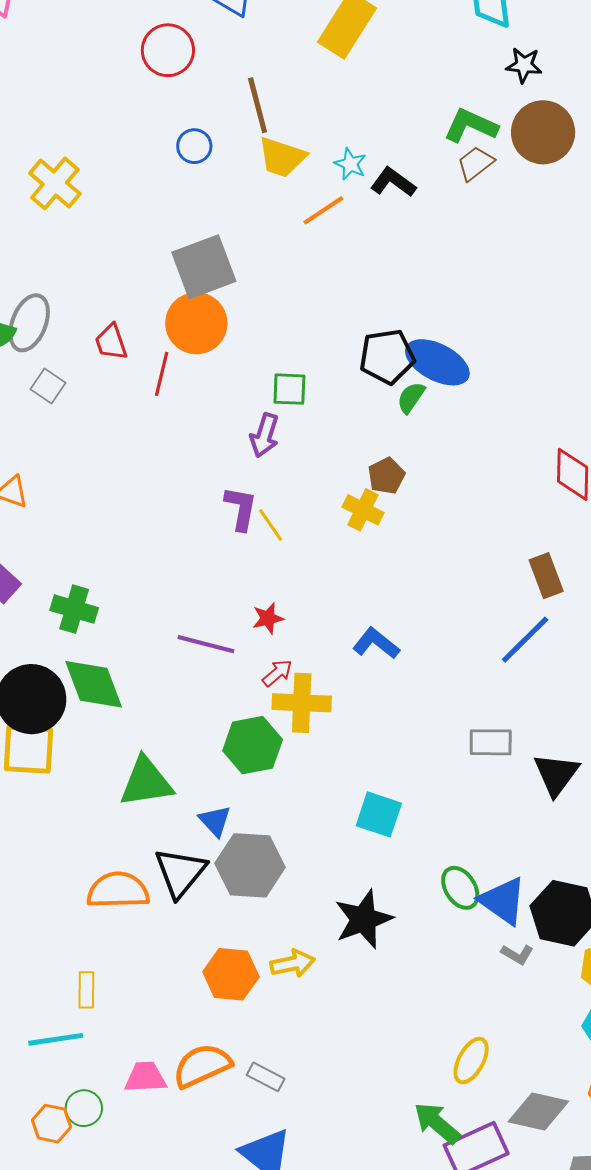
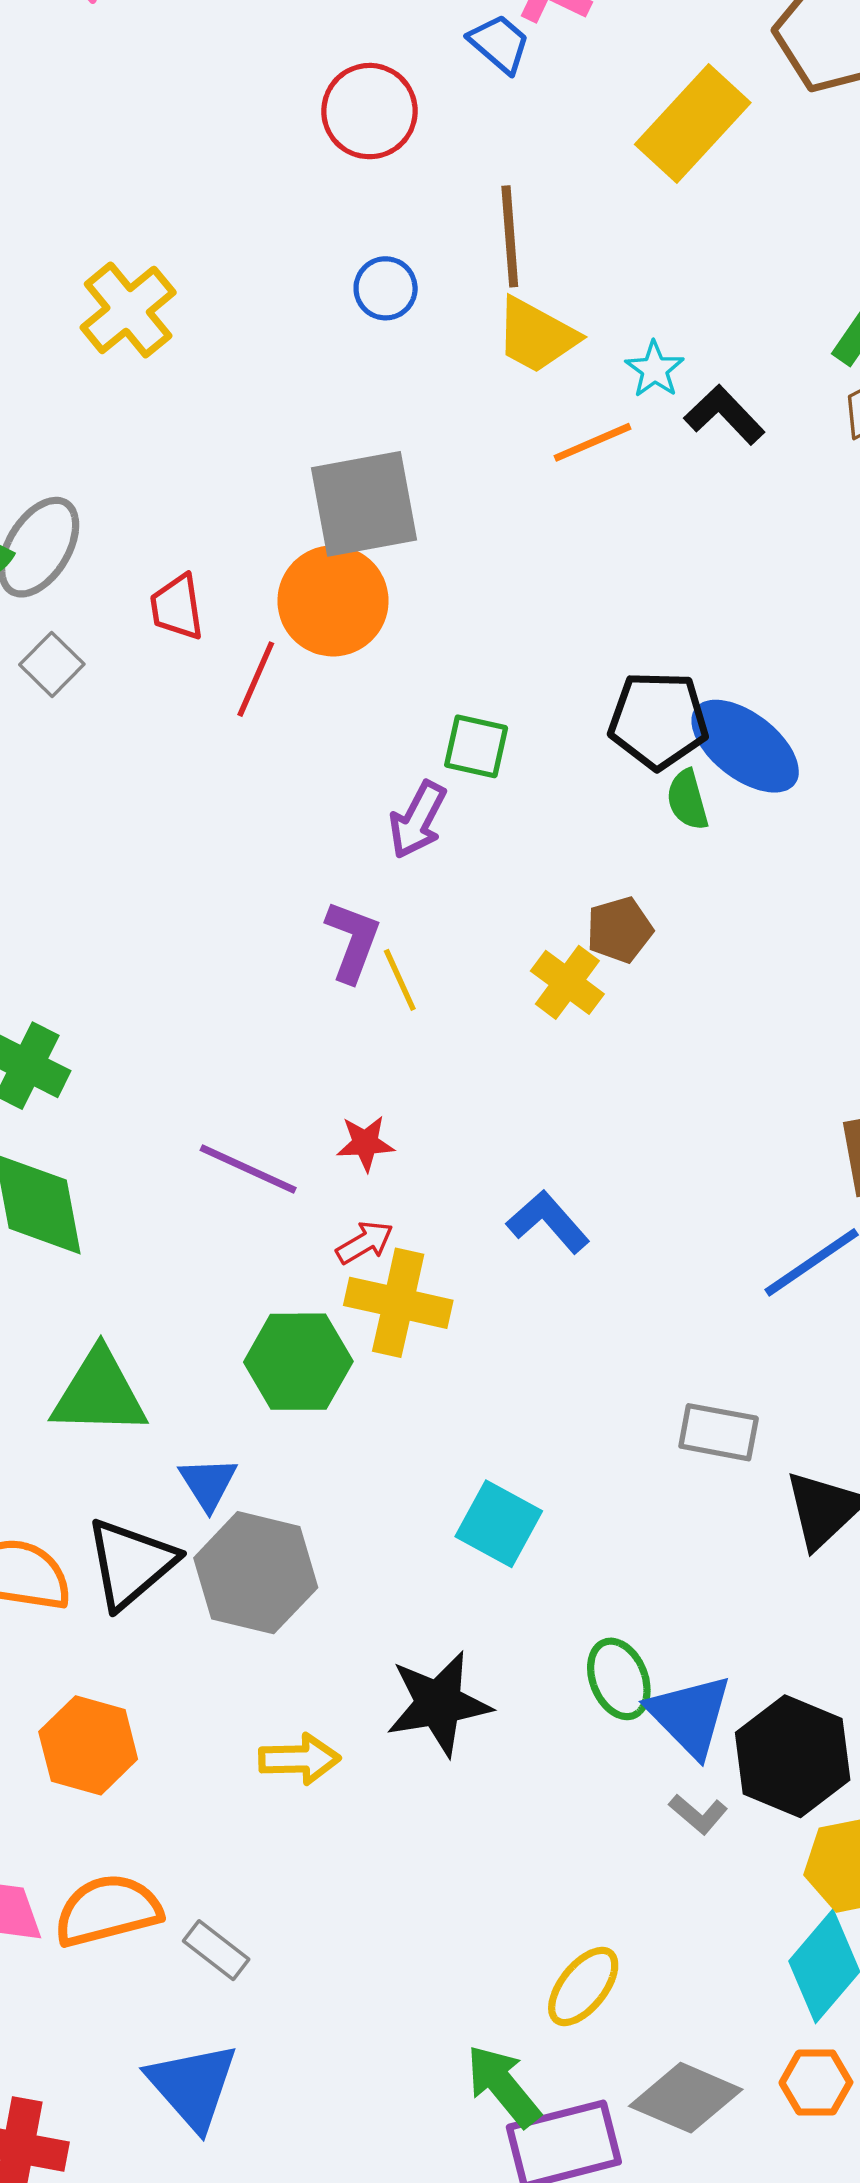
green semicircle: (411, 398) -> (687, 800), turned -60
orange hexagon: (231, 974) -> (88, 1745), moved

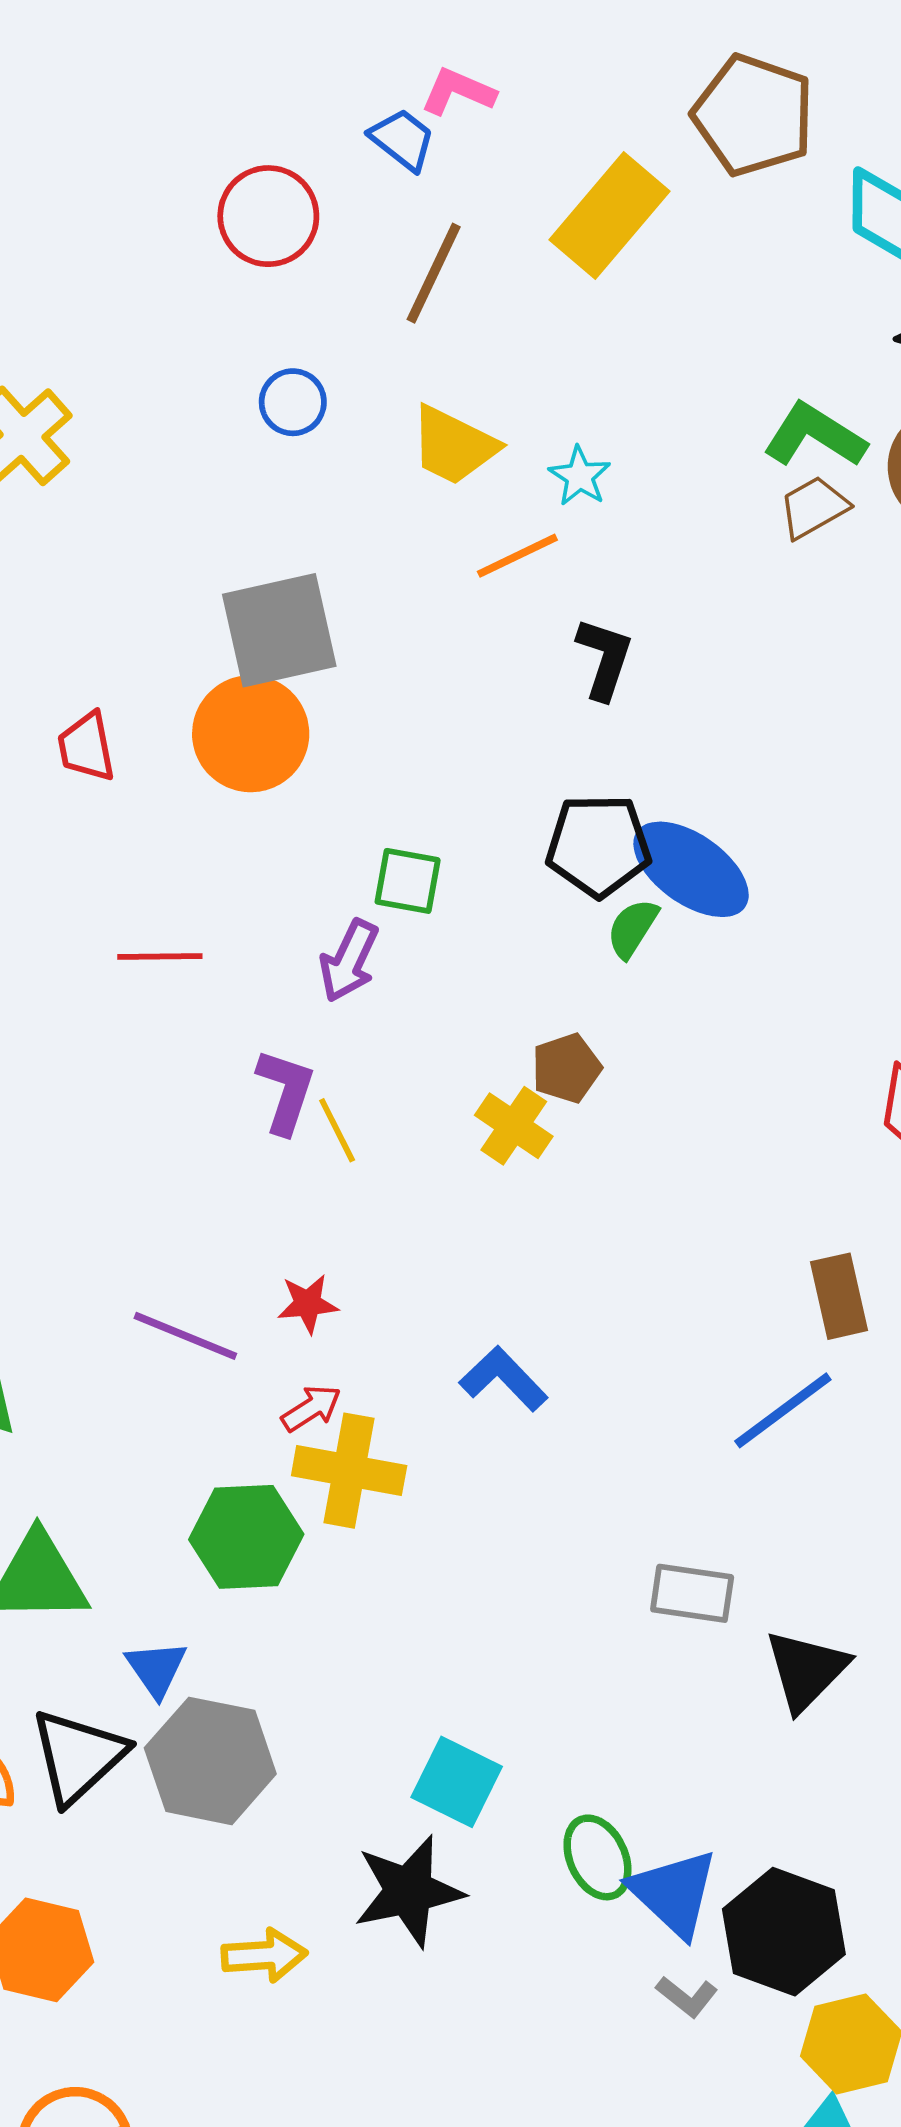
brown line: (510, 236) -> (434, 273), moved, turned 32
black L-shape: (724, 415) -> (604, 659), moved, turned 64
red line: (256, 679) -> (160, 956), moved, turned 68
green semicircle: (687, 800) -> (632, 928), turned 50
cyan square: (499, 1524) -> (457, 1782), moved

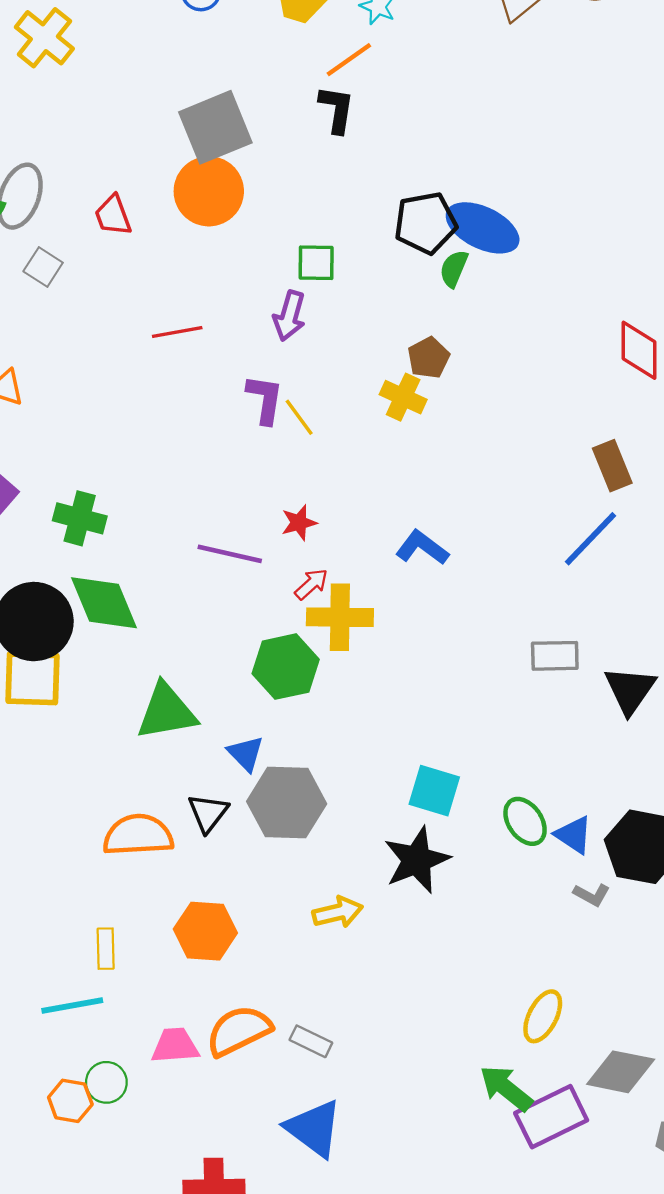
black L-shape: (604, 659) -> (337, 109), moved
black triangle: (78, 1756) -> (208, 813), size x0.7
blue triangle: (674, 1893) -> (574, 835), size x0.7

